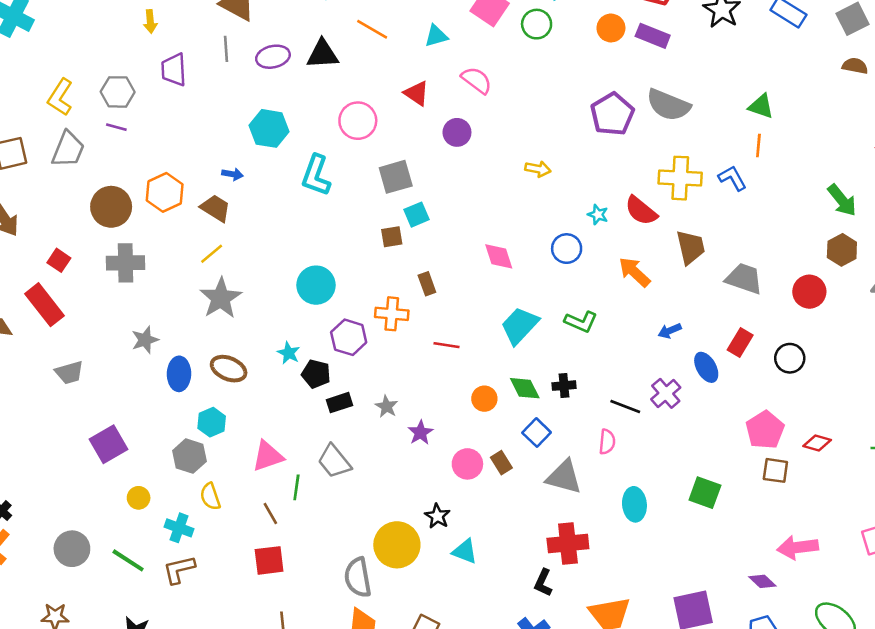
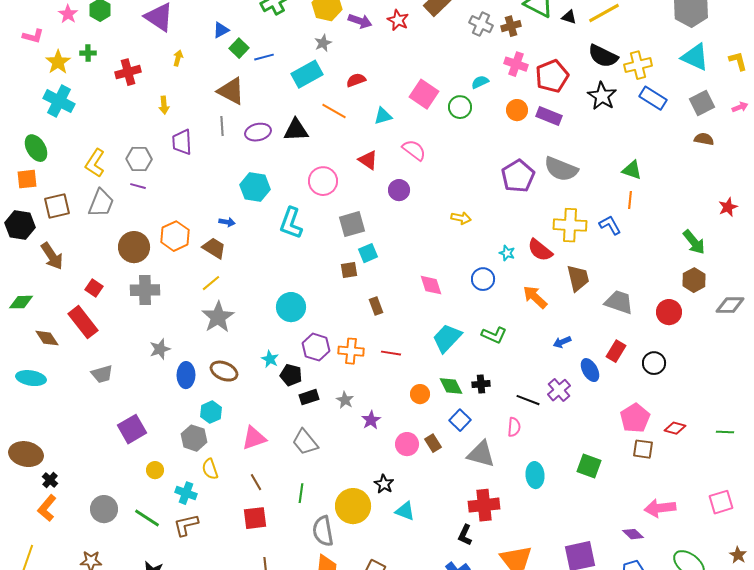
orange cross: (392, 314) -> (351, 351), moved
green line: (296, 487) -> (301, 493), moved

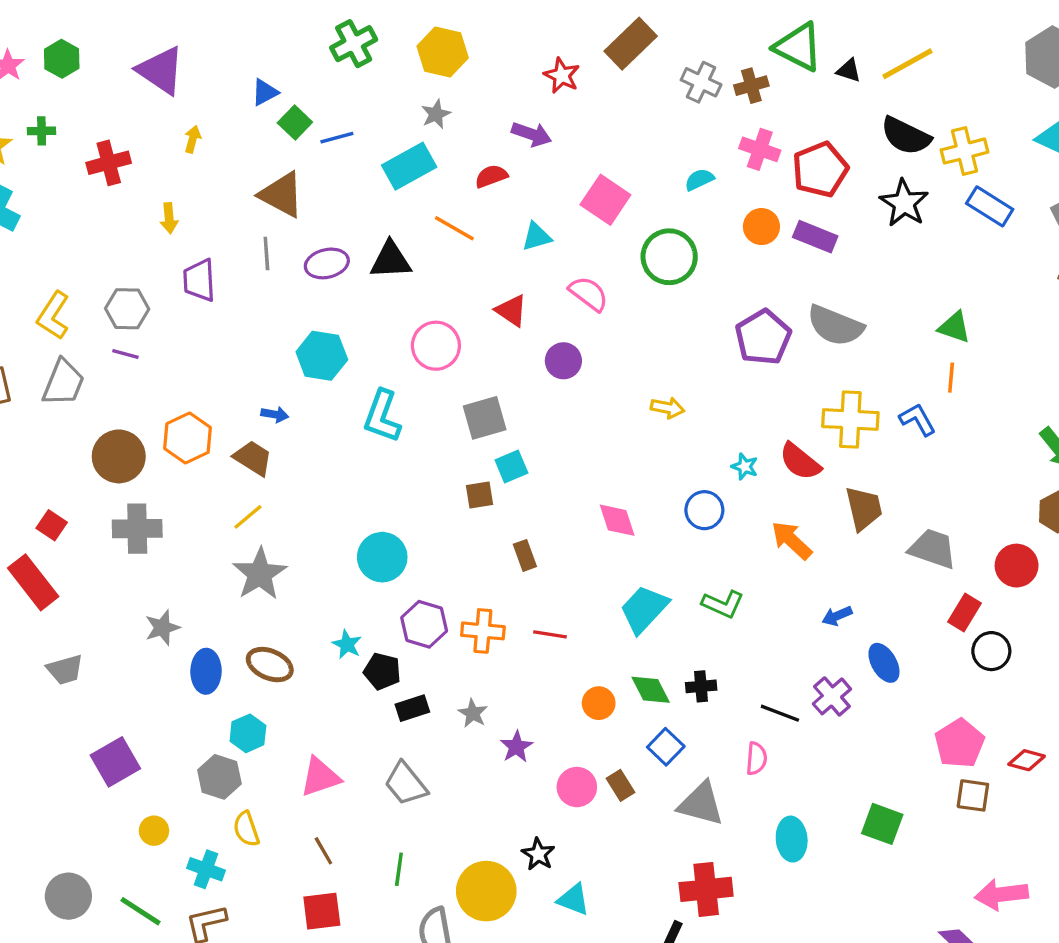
purple arrow: (360, 21) -> (532, 134), moved
green circle: (460, 107) -> (669, 257), moved, size x1.4
red rectangle: (616, 351) -> (964, 613), moved

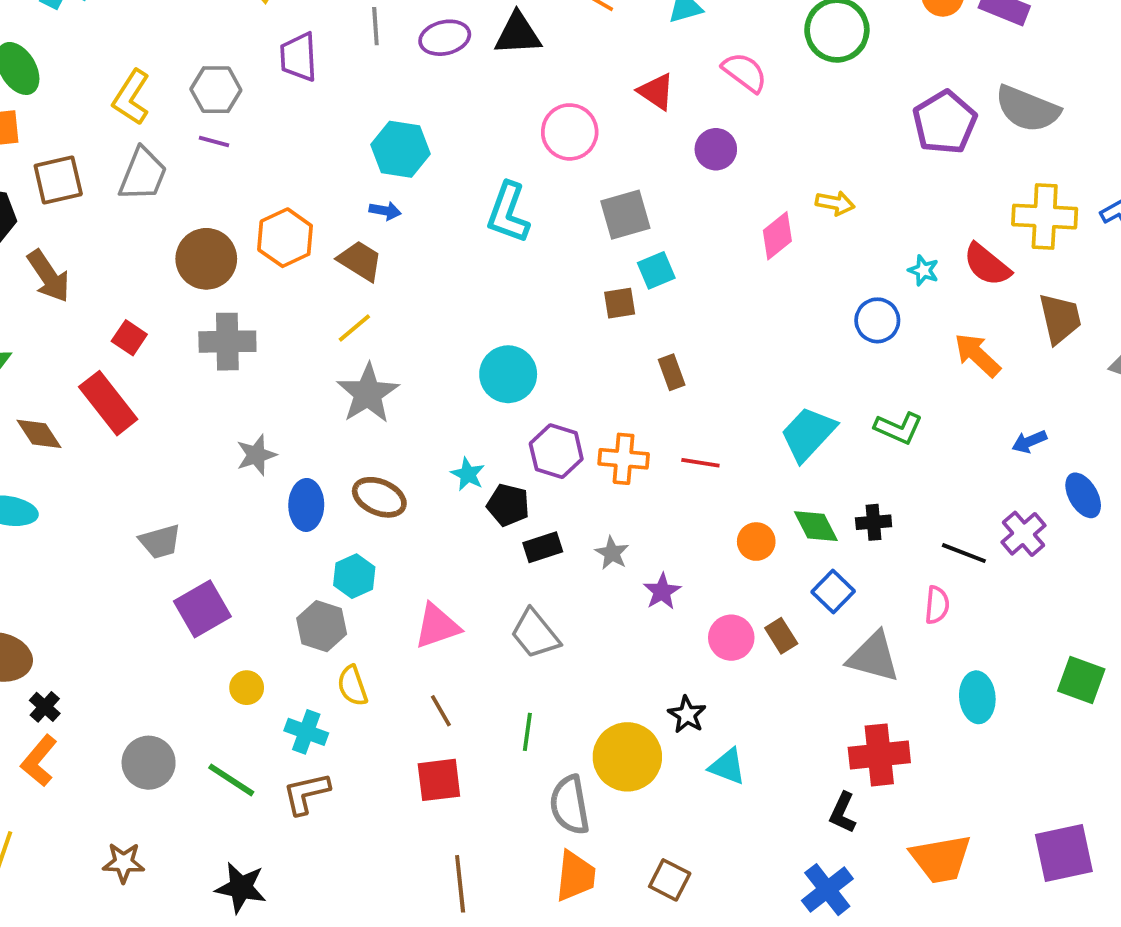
cyan hexagon: (322, 356) -> (400, 149), moved
pink diamond: (617, 520) -> (777, 236), moved, turned 69
gray trapezoid: (65, 670) -> (160, 542), moved

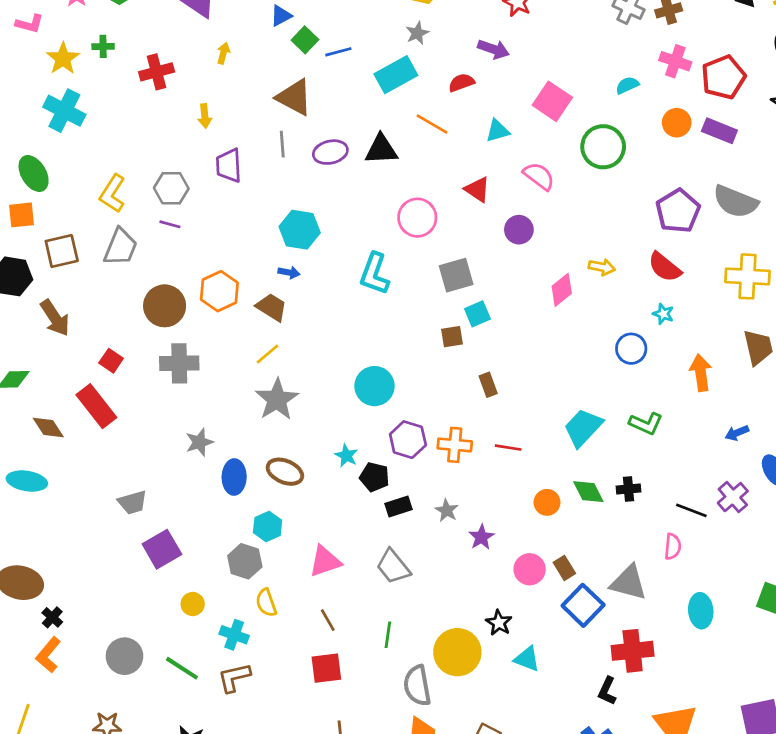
red semicircle: (987, 265) -> (665, 267), moved
orange arrow: (977, 355) -> (701, 373), turned 39
blue square: (833, 592) -> (583, 605), moved, size x1.4

